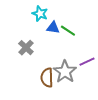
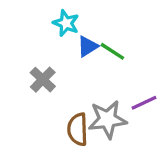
blue triangle: (53, 28) -> (88, 46), turned -40
gray star: (65, 72) -> (107, 119), turned 30

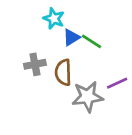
gray cross: (43, 80) -> (35, 64), turned 35
brown semicircle: (78, 129) -> (63, 72), moved

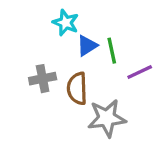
green line: (92, 41) -> (112, 51), turned 45
purple line: (117, 83) -> (140, 72), moved

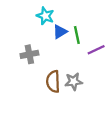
brown semicircle: (77, 88) -> (53, 81), moved
gray star: (107, 118) -> (74, 81), size x0.7

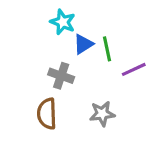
gray cross: (29, 54) -> (61, 76), moved, turned 30
brown semicircle: (53, 81) -> (47, 114), moved

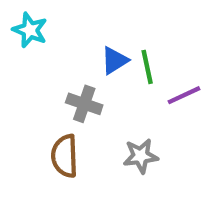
cyan star: (63, 22) -> (30, 30), moved

